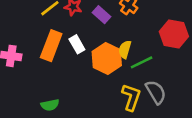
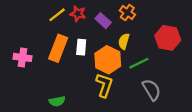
white rectangle: (77, 44) -> (81, 47), turned 35
yellow semicircle: (125, 49) -> (124, 41), moved
yellow L-shape: (131, 97) -> (104, 85), moved

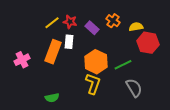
yellow semicircle: (124, 41) -> (136, 27), moved, turned 64
white rectangle: (81, 47) -> (69, 42), moved
pink cross: (22, 57) -> (22, 60), turned -35

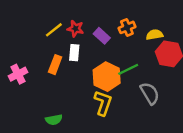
orange cross: (113, 21) -> (127, 27), turned 32
orange rectangle: (53, 52) -> (55, 65), size x0.7
green line: (123, 65) -> (128, 69), moved
gray semicircle: (134, 88) -> (150, 93), moved

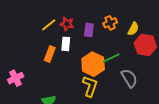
yellow semicircle: (155, 35) -> (133, 29), turned 128
purple rectangle: (102, 36) -> (89, 30), turned 56
pink cross: (18, 74) -> (16, 78), moved

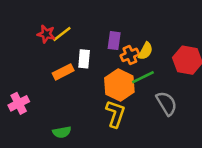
orange cross: (110, 23) -> (130, 55), moved
red star: (67, 24) -> (46, 34), moved
yellow semicircle: (133, 29) -> (146, 51), moved
orange rectangle: (50, 54) -> (63, 72), turned 42

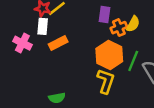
white rectangle: (84, 59) -> (43, 26), moved
green line: (143, 77) -> (133, 61), moved, turned -42
pink cross: (19, 103) -> (22, 43), moved, turned -36

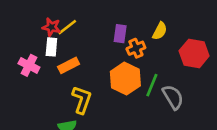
yellow semicircle: (133, 24) -> (160, 31), moved
yellow L-shape: (106, 81) -> (82, 100), moved

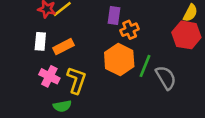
yellow semicircle: (160, 31) -> (190, 13), moved
white rectangle: (51, 47) -> (40, 41), moved
pink cross: (29, 65) -> (49, 76), moved

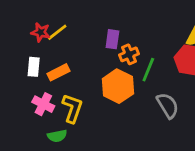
green line: (145, 66) -> (148, 70), moved

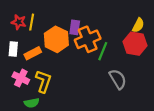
yellow line: (57, 32) -> (32, 22), turned -42
orange cross: (129, 54) -> (88, 39), size x1.6
orange hexagon: (118, 86) -> (56, 39), moved

